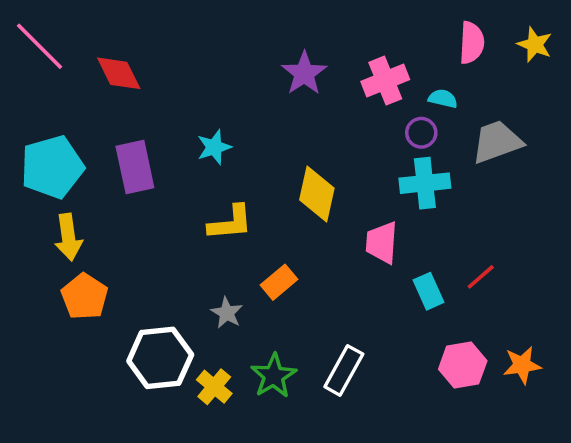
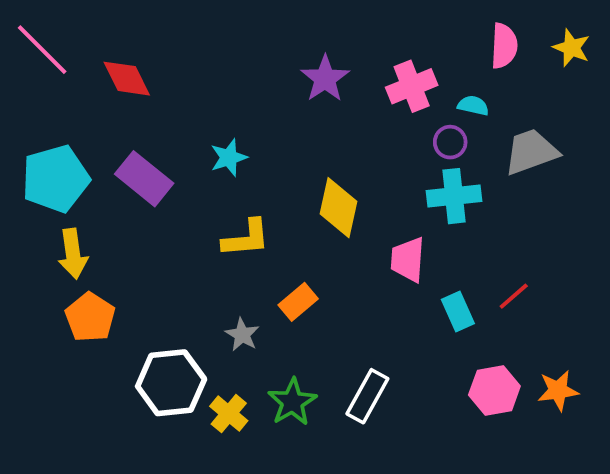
purple rectangle: (135, 167) -> (144, 179), turned -39

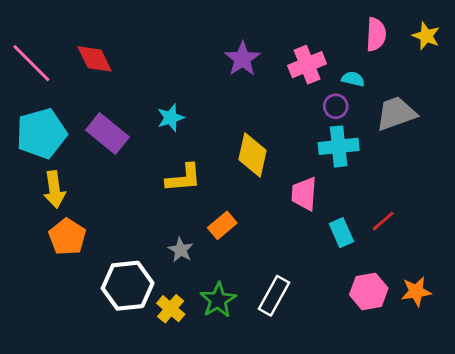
pink line: (42, 50) -> (31, 63), moved

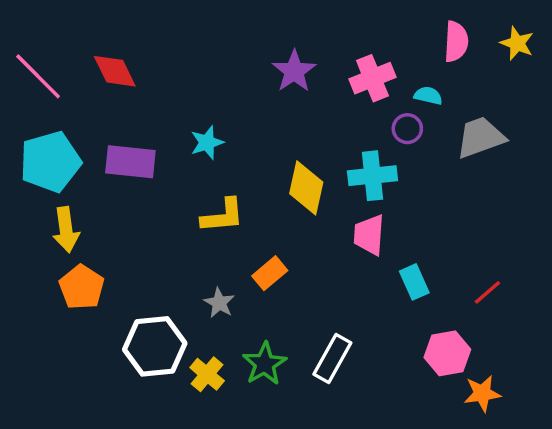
purple rectangle: (107, 134) -> (130, 162), turned -33
cyan cross: (339, 146) -> (372, 176), moved
red line: (383, 221) -> (487, 292), moved
orange star: (416, 291) -> (482, 393), moved

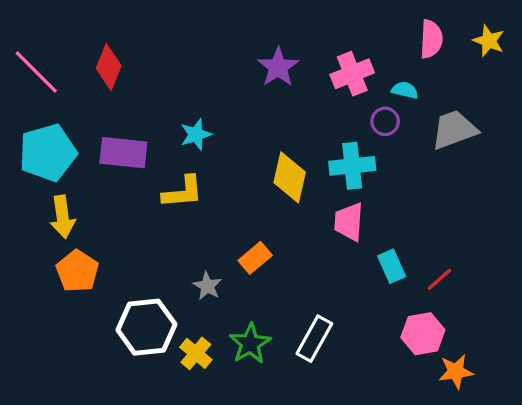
red diamond: (115, 71) -> (109, 67), turned 48
yellow L-shape: (223, 216) -> (183, 192), moved
red line: (487, 292) -> (439, 279), moved

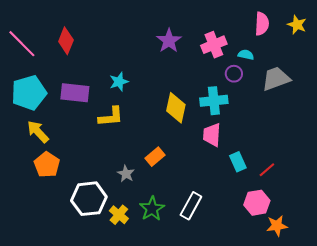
yellow arrow: (63, 217) -> (38, 132), turned 145

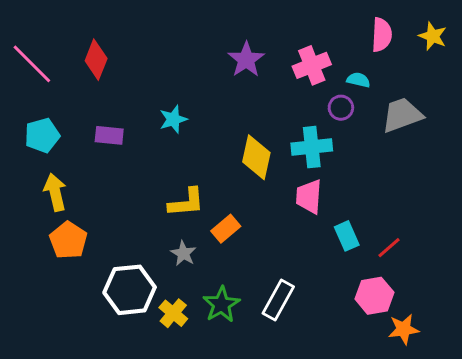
cyan pentagon: (29, 93) -> (42, 135), size x0.7
purple rectangle: (75, 93) -> (109, 135), size x0.7
yellow L-shape: (111, 117) -> (186, 202), moved
yellow arrow: (38, 132) -> (55, 192), turned 30

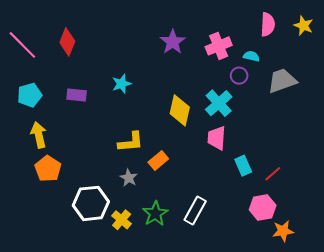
cyan cross: (312, 147) -> (219, 103), turned -36

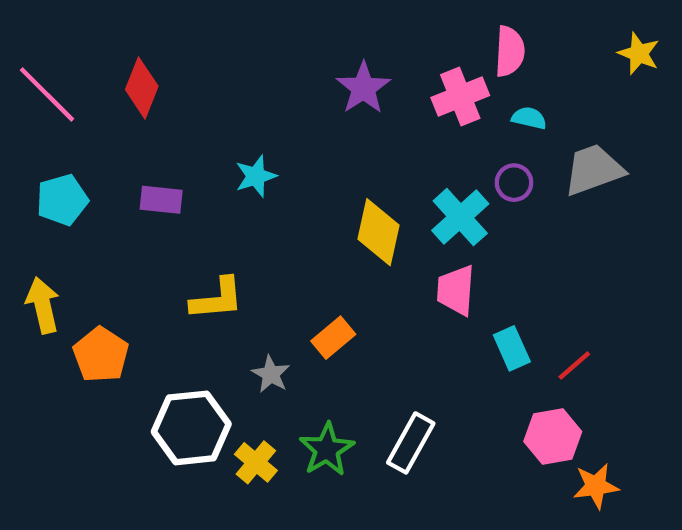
pink semicircle: (268, 24) -> (510, 51), moved
purple circle: (239, 76) -> (514, 183), moved
yellow arrow: (39, 135) -> (43, 305), moved
yellow L-shape: (131, 142) -> (217, 299), moved

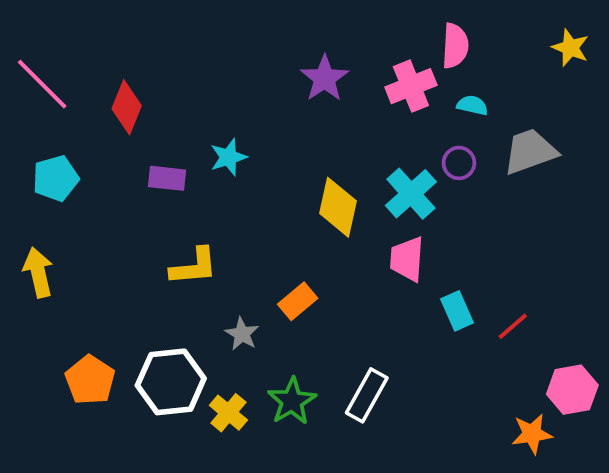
red diamond: (142, 88) -> (127, 107), moved
purple rectangle: (161, 200) -> (167, 178), moved
orange pentagon: (101, 355) -> (90, 380), moved
pink hexagon: (553, 437) -> (572, 390), moved

